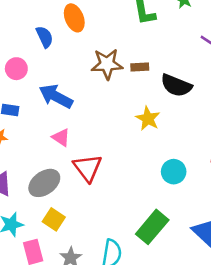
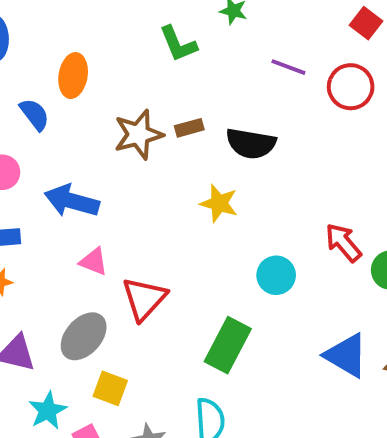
orange ellipse: (74, 18) -> (73, 76), turned 44
red triangle: (88, 168) -> (144, 299), turned 32
green rectangle: (152, 227) -> (228, 345), moved

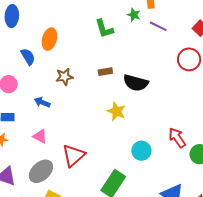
purple line: (288, 67) -> (158, 26), moved
brown star: (138, 134) -> (64, 77), moved, size x0.7
blue arrow: (72, 201) -> (42, 102), size x0.6
pink triangle: (94, 262) -> (40, 136), moved

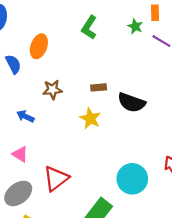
green L-shape: (104, 29) -> (89, 27), moved, turned 45
yellow star: (116, 111) -> (90, 118), moved
cyan circle: (141, 151) -> (132, 179), size x1.4

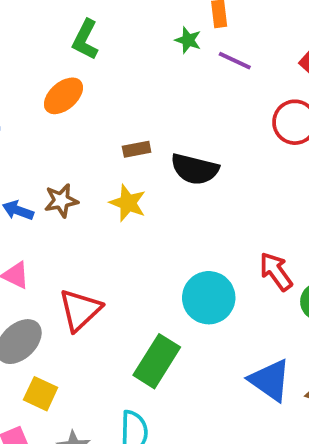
green L-shape: (89, 27) -> (85, 40), moved
orange ellipse: (39, 46) -> (63, 96), moved, turned 35
brown star: (52, 90) -> (61, 201), moved

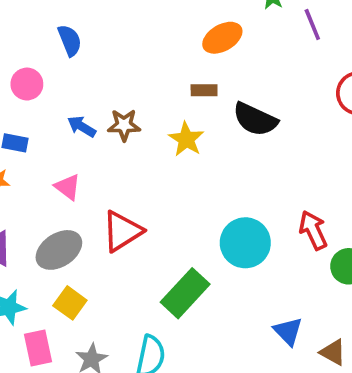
purple line: (235, 61) -> (312, 25), turned 32
orange ellipse: (63, 96) -> (222, 38), moved
blue triangle: (270, 380) -> (288, 331), size x0.7

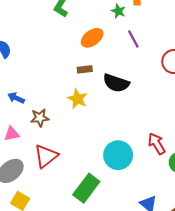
purple line: (312, 25) -> (133, 39), moved
brown star: (124, 125) -> (40, 118), moved
pink triangle: (68, 187) -> (12, 134), turned -42

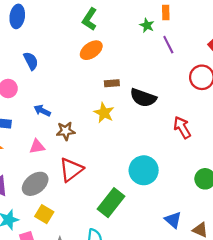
orange ellipse: (92, 38) -> (91, 50), moved
purple line: (133, 39) -> (168, 45), moved
red arrow: (157, 144) -> (182, 127), moved

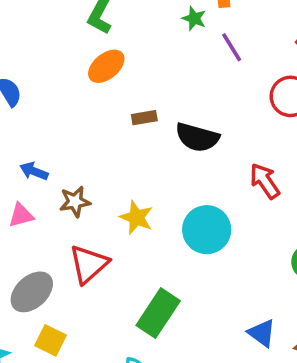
yellow star: (104, 113) -> (136, 217), moved
pink triangle: (37, 147) -> (21, 215), moved
cyan circle: (144, 170) -> (207, 230), moved

